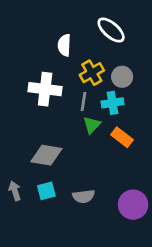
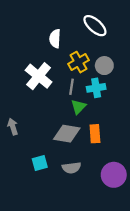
white cross: (45, 89) -> (39, 76), turned 32
orange rectangle: (122, 137) -> (95, 134), moved, turned 48
gray diamond: (46, 155) -> (67, 134), moved
gray arrow: (15, 191) -> (13, 127), moved

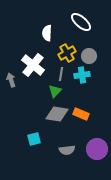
green triangle: (79, 107) -> (55, 91), moved
gray arrow: (13, 127) -> (11, 80), moved
orange rectangle: (95, 134) -> (81, 114), turned -63
gray semicircle: (71, 168) -> (67, 150), moved

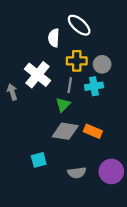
white ellipse: (81, 22) -> (79, 25), moved
yellow cross: (67, 53) -> (77, 61), turned 30

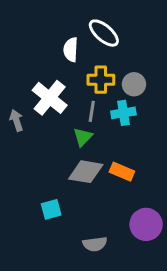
gray semicircle: (77, 173) -> (95, 244), moved

